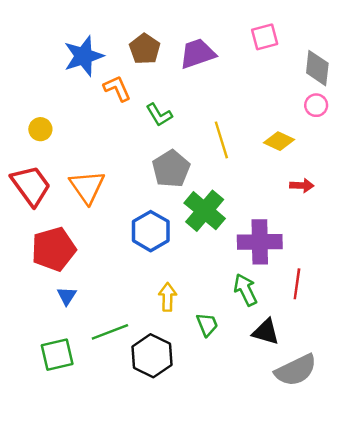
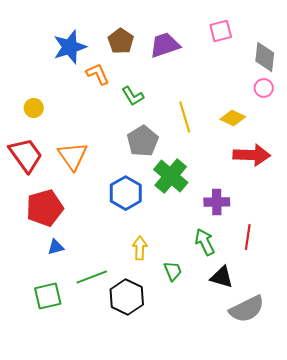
red arrow: (302, 186) -> (252, 155), size x1.8
purple cross: (260, 242) -> (217, 202), size x0.7
blue triangle: (67, 296) -> (56, 247), turned 42

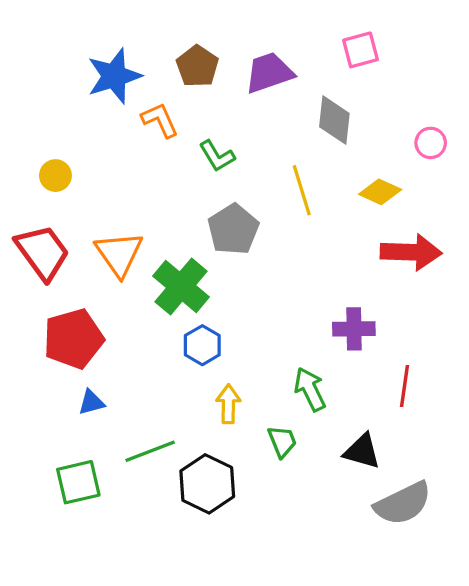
gray diamond: (265, 57) -> (334, 120), moved
green cross: (171, 176) -> (181, 286), moved
blue hexagon: (126, 193) -> (202, 345), moved, size x0.7
green arrow: (205, 242) -> (310, 389), moved

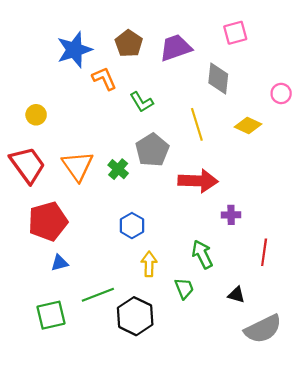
red arrow: (411, 252) -> (198, 181), moved
green cross: (181, 286) -> (118, 169), moved, size x0.6
purple cross: (354, 329) -> (231, 215), size x0.7
black triangle: (362, 451) -> (236, 295), size x0.7

